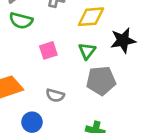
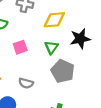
gray pentagon: (101, 81) -> (63, 71), turned 30

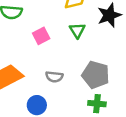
gray pentagon: (63, 71) -> (96, 75), moved

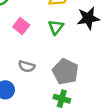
pink square: (41, 36) -> (21, 26), turned -35

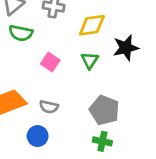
gray semicircle: (27, 66) -> (49, 107), moved

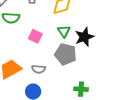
black star: (126, 48) -> (84, 37), moved
gray pentagon: (104, 110) -> (66, 54), moved

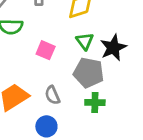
gray semicircle: (38, 69) -> (52, 95), turned 64
green cross: (81, 89) -> (95, 102), moved

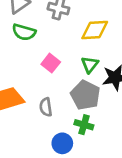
blue circle: (46, 126) -> (62, 143), moved

